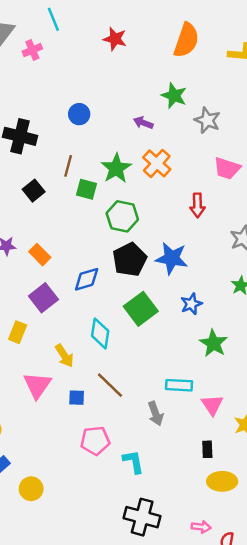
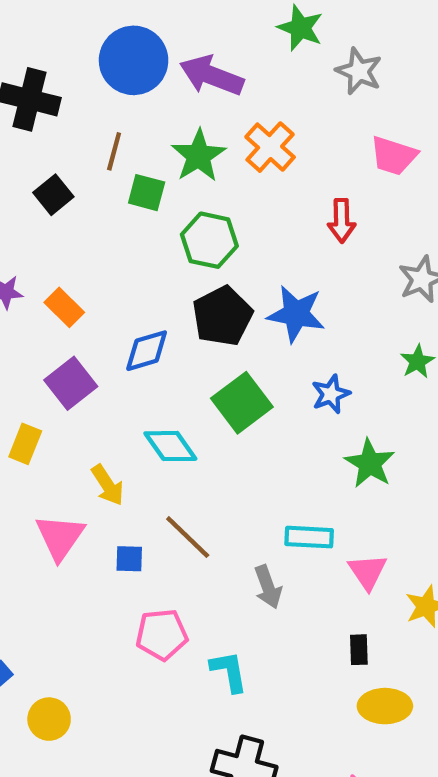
blue circle: (79, 114) -> (134, 60), size x1.8
purple arrow: (143, 123) -> (212, 76), moved, size x1.8
cyan diamond: (100, 333) -> (170, 446), turned -44

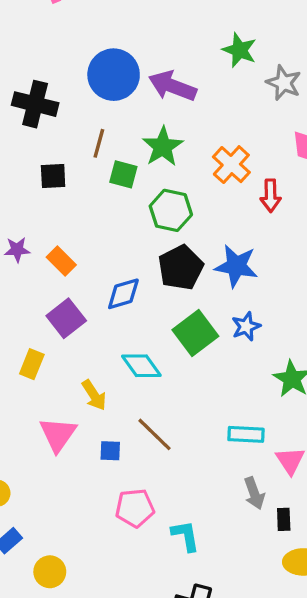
orange cross: (270, 147) -> (231, 165), moved
black square: (53, 195) -> (53, 176), turned 36
blue star: (331, 394) -> (246, 326), moved
gray arrow: (268, 587) -> (254, 493), moved

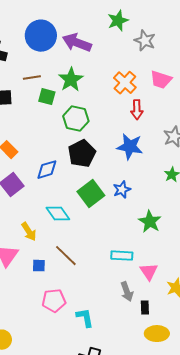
green star: (240, 50) -> (118, 21), turned 30
brown line: (99, 143) -> (32, 78), turned 66
orange cross: (231, 165) -> (125, 83), moved
blue star: (236, 266) -> (130, 147), moved

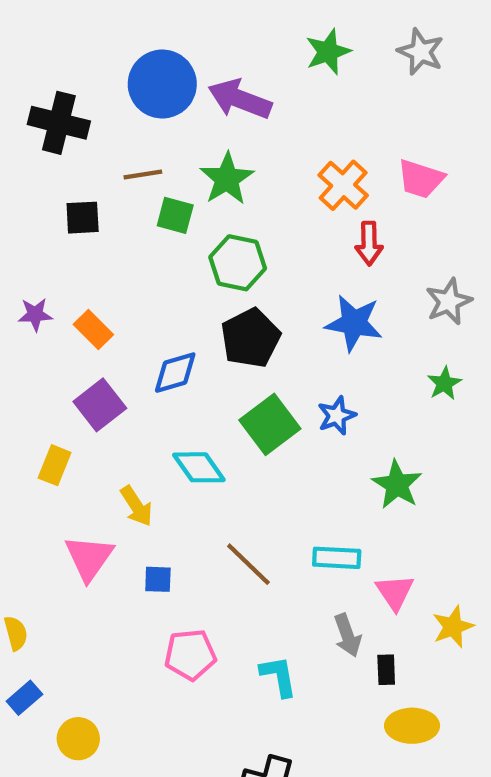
gray star: (145, 41) -> (421, 52), moved
brown line: (66, 256) -> (248, 564), moved
cyan L-shape: (85, 318) -> (279, 676), moved

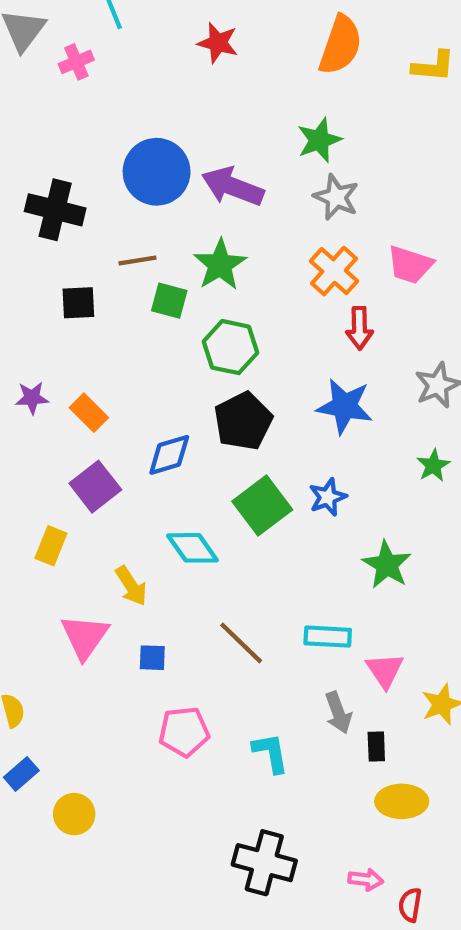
gray star: (421, 52) -> (336, 197), moved

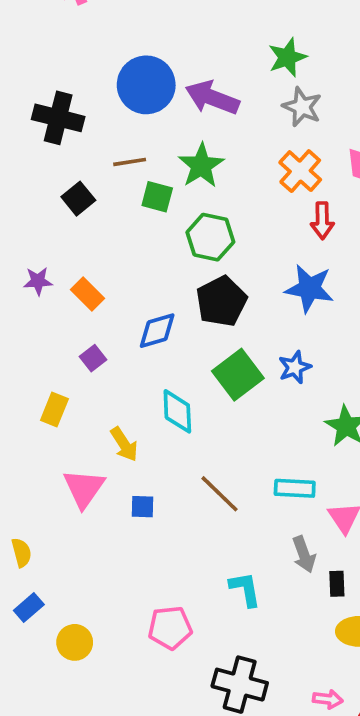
black square: (78, 303) -> (78, 199), turned -36
purple square: (95, 487) -> (93, 358), size x0.6
cyan diamond: (192, 548) -> (177, 411), turned 33
pink pentagon: (184, 732) -> (170, 628), moved

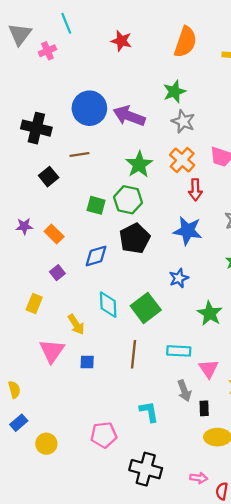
green star: (201, 166) -> (139, 164), moved
green square: (157, 197) -> (96, 205), moved
green square: (238, 375) -> (146, 308), moved
brown line: (220, 494) -> (134, 354), turned 52

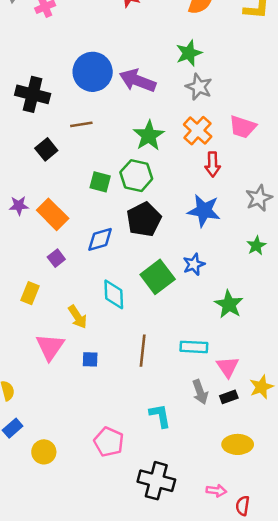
orange rectangle: (54, 234) -> (53, 214), size x1.4
green square: (146, 308) -> (158, 277), moved
black rectangle: (204, 408) -> (229, 397), moved, turned 72
pink pentagon: (104, 435) -> (109, 442), turned 30

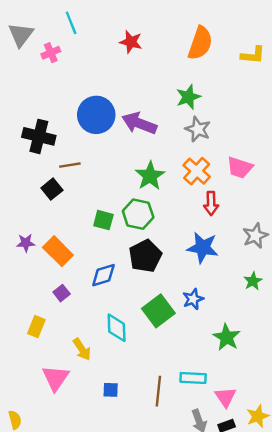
brown line: (81, 124) -> (70, 165), moved
brown line: (143, 351) -> (158, 391), moved
blue square: (90, 359) -> (111, 390), moved

